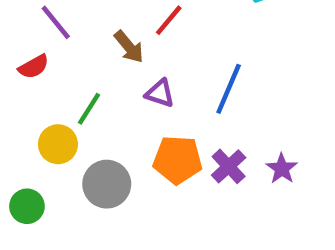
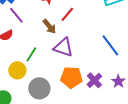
blue line: (229, 89) -> (110, 45), moved, turned -60
purple triangle: (160, 93) -> (63, 47), size x1.5

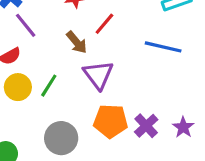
blue line: (110, 45) -> (163, 47), moved, turned -40
purple triangle: (63, 47) -> (98, 75), turned 35
yellow circle: (17, 70) -> (18, 87), moved

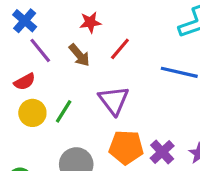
brown arrow: (77, 42) -> (79, 55), moved

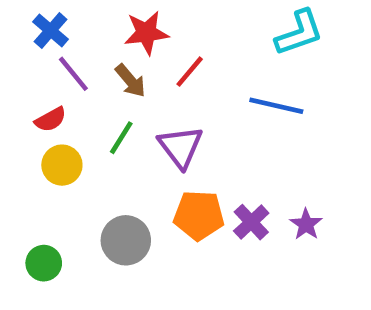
red star: (90, 22) -> (146, 33), size x1.4
green line: (64, 111) -> (121, 138), moved

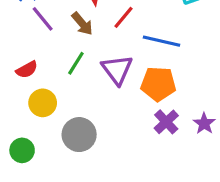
blue line: (276, 106) -> (161, 41), moved
red semicircle: (51, 119) -> (27, 70), moved
yellow circle: (62, 165) -> (43, 103), moved
orange pentagon: (199, 215) -> (158, 84), moved

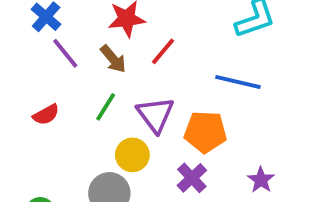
blue line: (161, 41) -> (238, 82), moved
yellow circle: (43, 103) -> (132, 155), moved
purple cross: (166, 122) -> (192, 178), moved

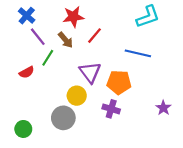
green line: (106, 107) -> (48, 58), moved
purple cross: (192, 178) -> (111, 109), turned -30
purple star: (261, 180) -> (163, 108), moved

